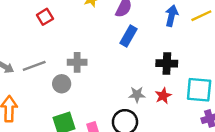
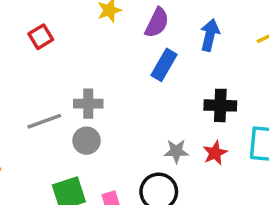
blue arrow: (172, 16) -> (210, 35), moved
gray line: (34, 66) -> (44, 121), moved
gray circle: (62, 84) -> (87, 141), moved

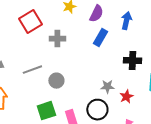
red square: (41, 37) -> (30, 22), size x1.6
gray cross: (88, 104) -> (57, 39), moved
red star: (215, 153) -> (126, 97), moved

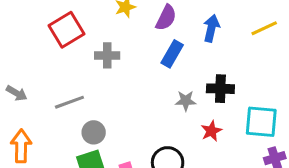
gray circle: (56, 81) -> (94, 132), moved
gray star: (107, 87) -> (186, 101), moved
red star: (126, 97) -> (211, 131), moved

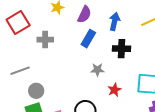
black cross: (220, 89) -> (121, 49), moved

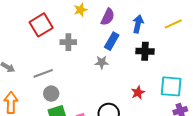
gray star: (97, 70) -> (102, 62), moved
gray circle: (36, 91) -> (51, 94), moved

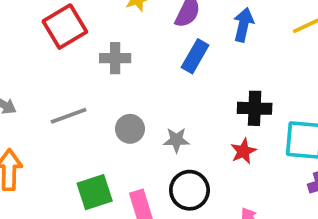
black cross: (145, 51) -> (255, 108), moved
gray star: (102, 62) -> (176, 140), moved
gray circle: (51, 94) -> (130, 129), moved

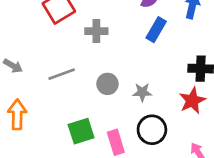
red star: (243, 151) -> (192, 101), size x1.4

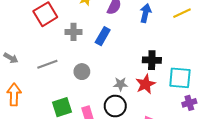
blue rectangle: (156, 30) -> (103, 36), moved
gray star: (142, 92) -> (120, 84), moved

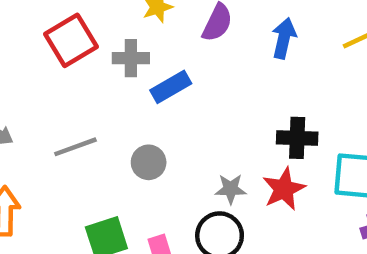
gray cross: (74, 32) -> (131, 58), moved
blue rectangle: (103, 36) -> (171, 87), moved, turned 30

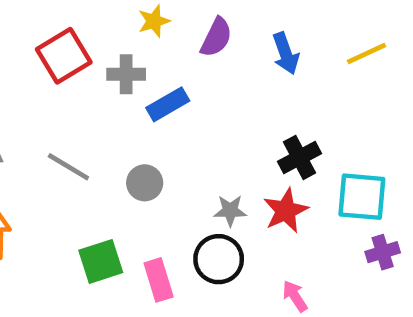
blue arrow: (284, 38) -> (286, 53), turned 147
black cross: (297, 138) -> (299, 157), turned -30
gray line: (75, 147) -> (68, 167), turned 51

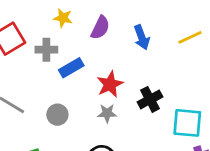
yellow star: (154, 21) -> (63, 18), turned 30
gray star: (230, 211) -> (107, 113), moved
red star: (286, 211) -> (110, 84), moved

